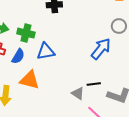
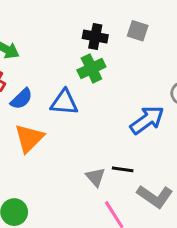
green cross: (26, 33) -> (91, 68), moved, turned 36
orange triangle: (30, 80) -> (29, 138), turned 45

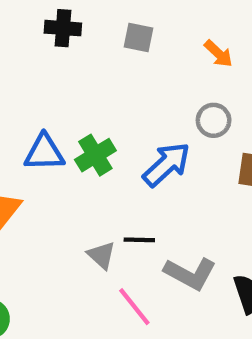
black cross: (95, 37) -> (63, 28), moved
green cross: (91, 68) -> (95, 155), moved

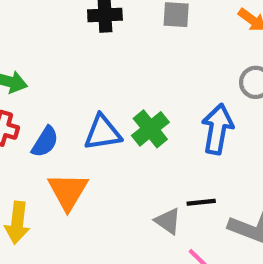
blue arrow: (167, 164) -> (217, 129), turned -30

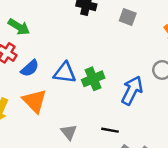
orange triangle: (68, 191) -> (35, 101), turned -32
gray triangle: (168, 221) -> (69, 132), moved

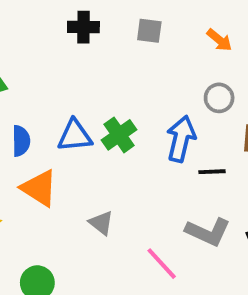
blue semicircle: (30, 68) -> (21, 141), turned -36
black line: (110, 130) -> (212, 172), moved

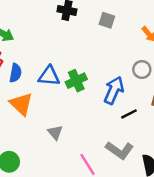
black line: (212, 172) -> (129, 114), turned -35

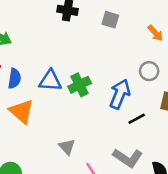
gray triangle: (55, 132) -> (67, 147), moved

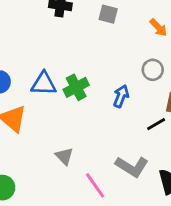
blue arrow: (120, 94) -> (121, 96), size x0.7
black line: (137, 119) -> (156, 124), moved

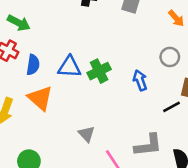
blue arrow: (121, 96) -> (140, 80), turned -42
gray L-shape: (132, 167) -> (148, 145), turned -40

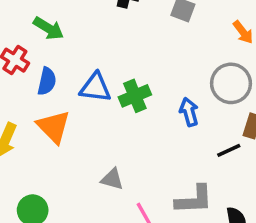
green arrow: (19, 23) -> (49, 28), moved
gray circle: (170, 57) -> (231, 83), size x1.5
gray triangle: (87, 134) -> (112, 179), turned -36

